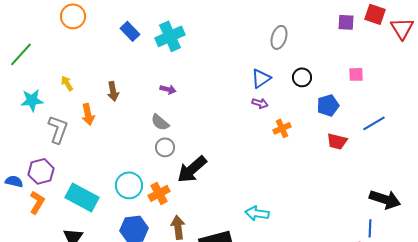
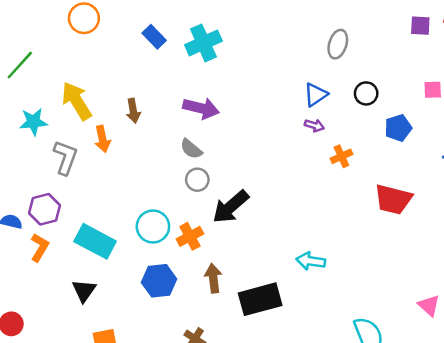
yellow arrow: (67, 83) -> (77, 101), size x2.0
purple arrow: (168, 89) -> (201, 108), size x1.8
red trapezoid: (337, 141) -> (393, 199), moved, size x1.5

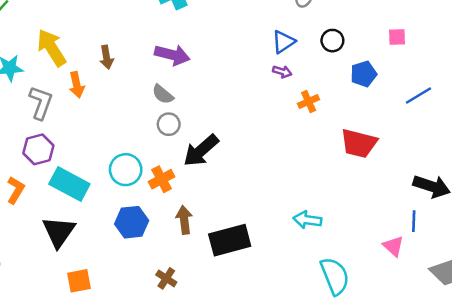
purple hexagon: (45, 209) -> (38, 149), moved
cyan arrow: (311, 261) -> (307, 220), moved
black triangle: (84, 291) -> (59, 232), size x1.4

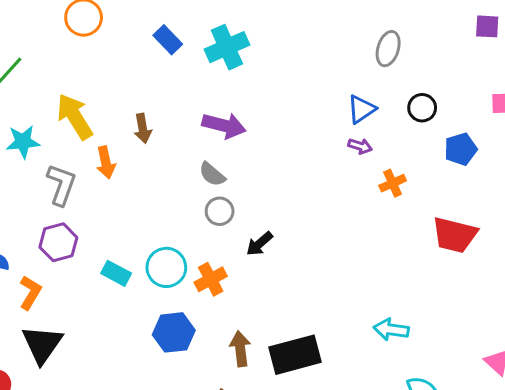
black arrow: (201, 151) -> (259, 244), size x0.6
cyan rectangle: (69, 184) -> (116, 273), moved, size x0.6
brown arrow: (184, 220) -> (240, 349), moved
black triangle: (59, 232) -> (42, 344), moved

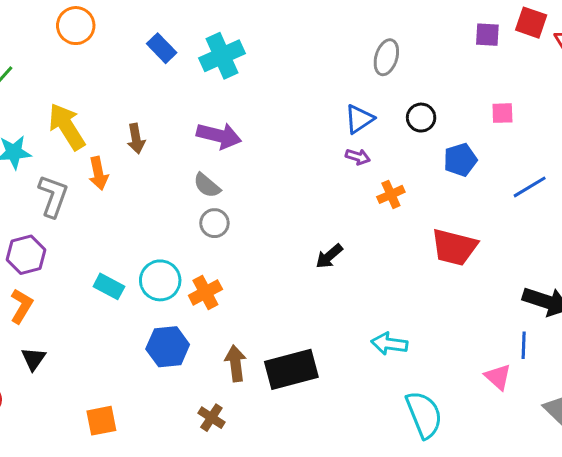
purple hexagon: (58, 242) -> (26, 255), moved
black arrow: (259, 244) -> (329, 256), moved
black triangle: (42, 344) -> (34, 359), size x0.6

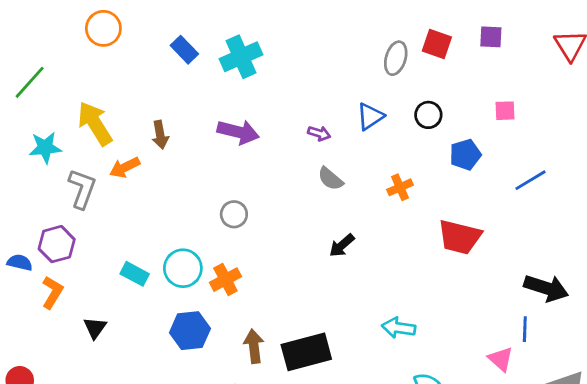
red square: (531, 23) -> (437, 44), moved
purple arrow: (358, 157) -> (319, 133), moved
orange arrow: (98, 173) -> (125, 167), turned 76
gray semicircle: (207, 185) -> (330, 179), moved
black triangle: (34, 359) -> (95, 328), moved

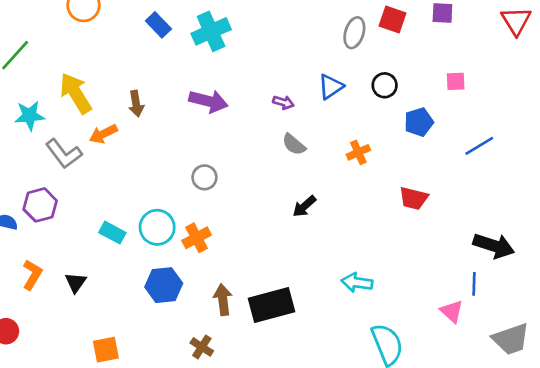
gray L-shape: (82, 189) -> (64, 154), turned 123
red trapezoid: (460, 237) -> (414, 198), size x0.7
orange L-shape: (52, 292) -> (32, 275), moved

